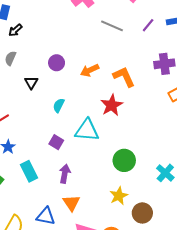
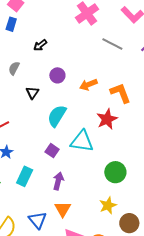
black arrow: (15, 30) -> (40, 45), moved
cyan semicircle: (59, 105) -> (57, 116), size x1.6
cyan rectangle: (29, 171) -> (25, 176), turned 48
blue triangle: (46, 216) -> (38, 220), turned 36

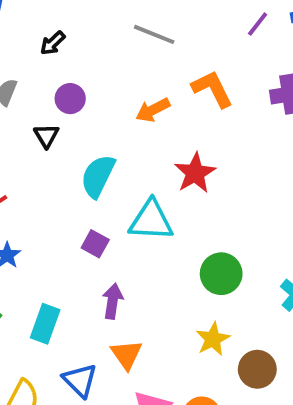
gray line: (112, 44) -> (154, 34), moved
purple circle: (57, 75) -> (70, 99), moved
orange L-shape: (120, 93) -> (212, 89), moved
cyan rectangle: (25, 176) -> (45, 324), moved

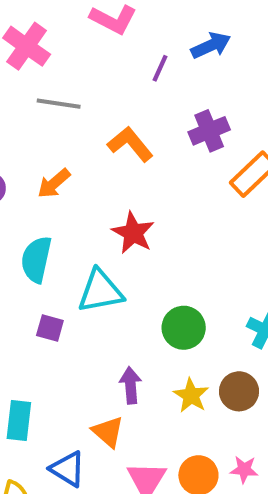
orange arrow: (153, 110) -> (54, 183), moved
purple arrow: (113, 301) -> (131, 385), moved
brown circle: (257, 369) -> (239, 391), moved

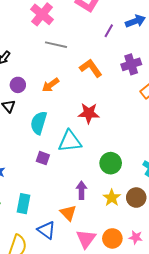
red star: (133, 233) -> (89, 113), turned -30

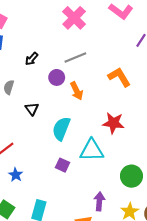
gray line: (56, 45) -> (75, 58), moved, turned -40
purple circle: (18, 85) -> (57, 77), moved
orange arrow: (50, 85) -> (77, 91), turned -84

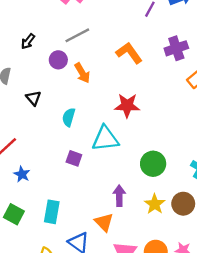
cyan semicircle: (61, 129) -> (69, 117), size x0.7

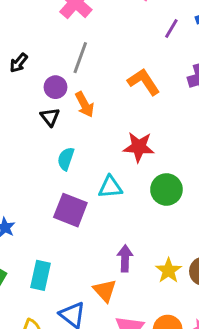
gray line: (77, 35) -> (80, 58), turned -45
black triangle: (33, 98) -> (50, 117), moved
cyan triangle: (105, 139) -> (110, 187), size x0.7
purple square: (74, 158) -> (70, 210), size x1.6
green circle: (153, 164) -> (166, 189), moved

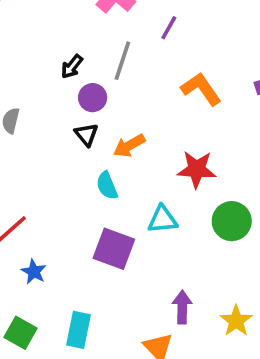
purple line: (171, 28) -> (169, 28), moved
black arrow: (19, 63) -> (72, 67), moved
orange arrow: (85, 105) -> (129, 146), moved, turned 90
cyan semicircle: (66, 159) -> (107, 186), turned -40

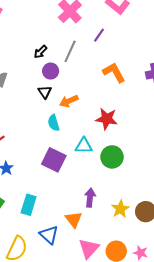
green circle: (232, 221) -> (112, 157), moved

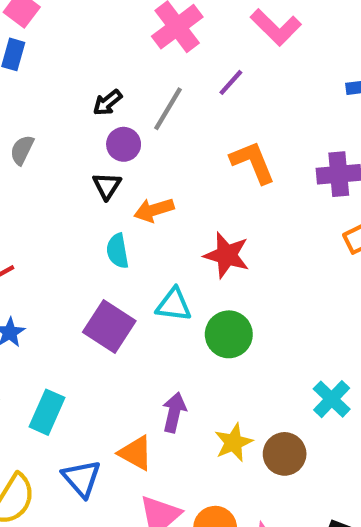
orange triangle: (74, 219) -> (136, 453), turned -30

